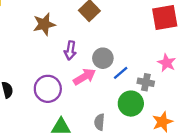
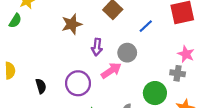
blue line: (121, 73) -> (146, 26), moved
gray cross: (146, 82) -> (178, 73), moved

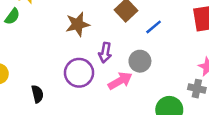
blue line: (146, 26) -> (154, 27), moved
purple circle: (78, 83) -> (79, 73), moved

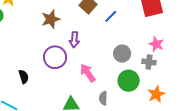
gray circle: (140, 61) -> (122, 54), moved
pink arrow: (120, 81) -> (88, 73), moved, turned -90

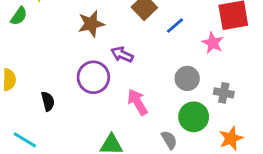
purple arrow: (74, 40) -> (122, 55), turned 105
pink star: (156, 44) -> (213, 43), moved
gray semicircle: (103, 98) -> (169, 140), moved, turned 144

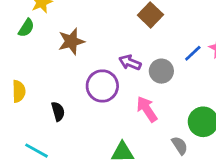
brown star: (91, 24) -> (71, 41), moved
blue line: (175, 26) -> (193, 53), moved
gray circle: (187, 78) -> (161, 71), moved

